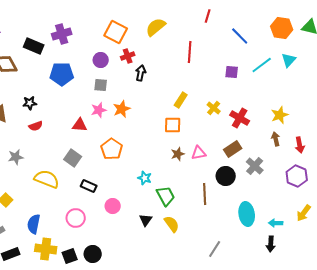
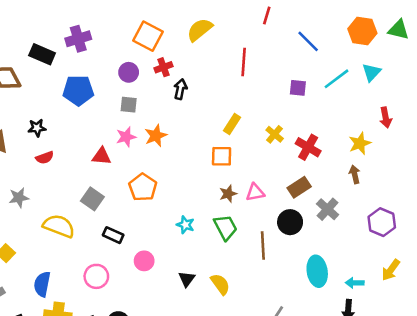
red arrow: (300, 145) -> (386, 118), moved
green trapezoid: (166, 196) -> (225, 227), moved

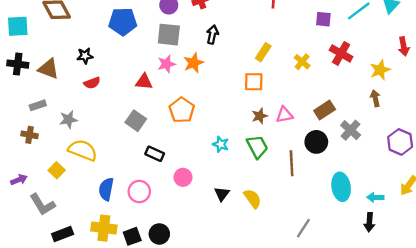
black arrow: (180, 89) -> (212, 35), moved
gray square: (129, 105) -> (169, 35), size x1.5
red cross: (308, 147) -> (341, 53), moved
yellow semicircle: (59, 226) -> (83, 150), moved
blue semicircle: (42, 284) -> (106, 189), moved

